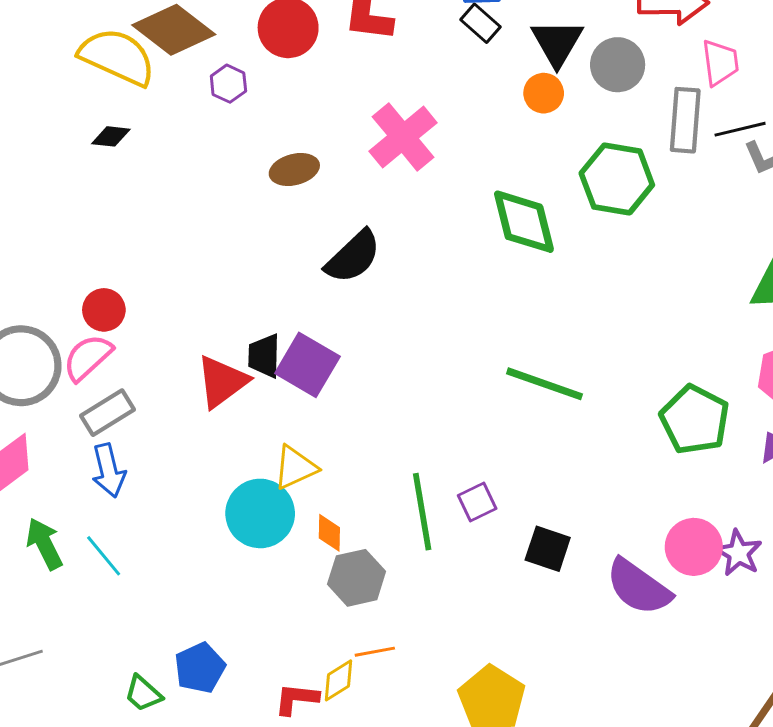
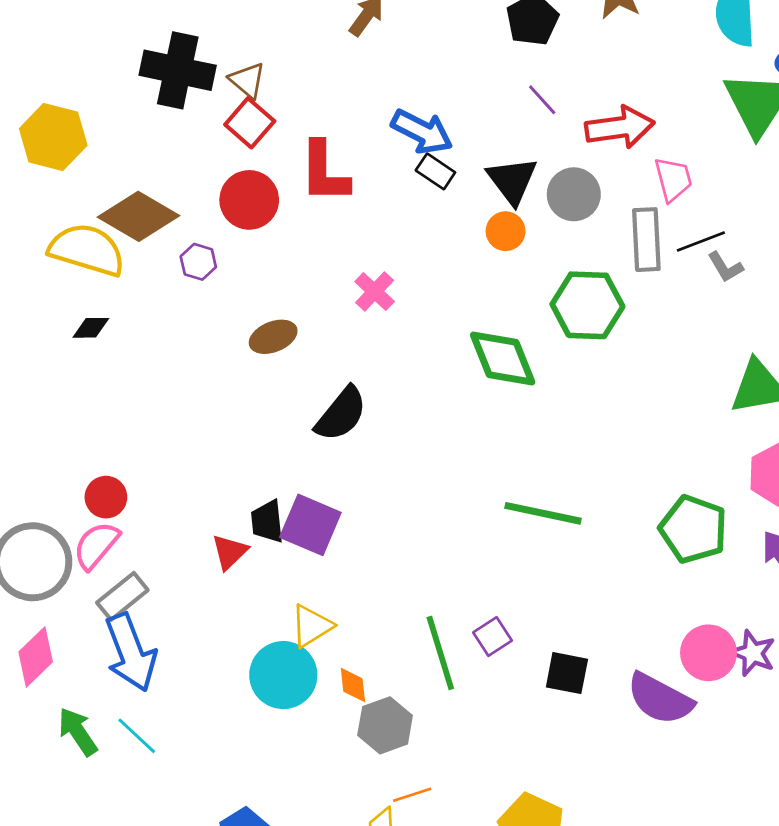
pink cross: (403, 137) -> (375, 292), size x0.6
red triangle: (222, 382) -> (230, 552), size x0.7
blue arrow: (109, 470) -> (131, 652), size x1.5

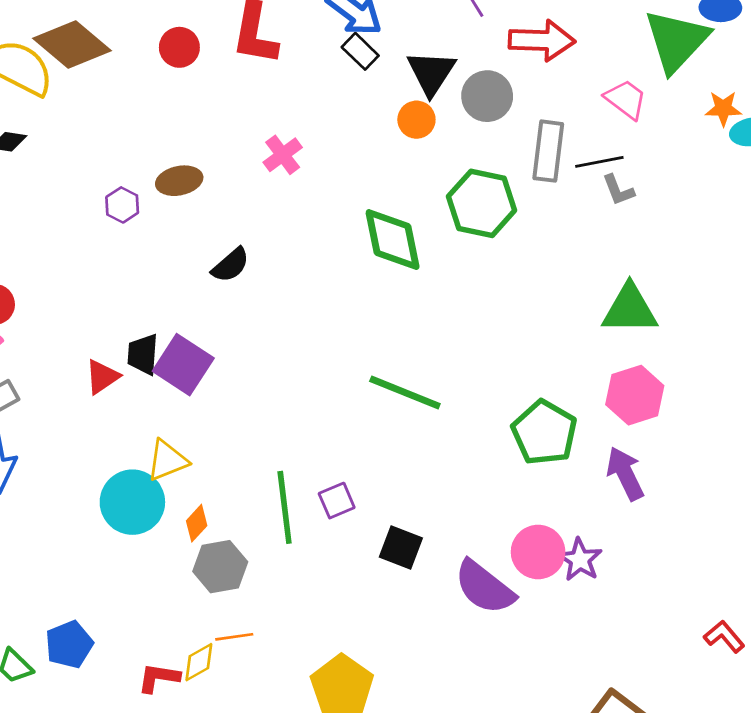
pink trapezoid: (673, 179) -> (626, 99), moved, turned -48
red circle: (249, 200) -> (179, 47), size x0.7
purple hexagon: (198, 262) -> (122, 205), moved
black semicircle: (341, 414) -> (231, 265), size x0.7
orange diamond: (353, 685) -> (197, 523), turned 39

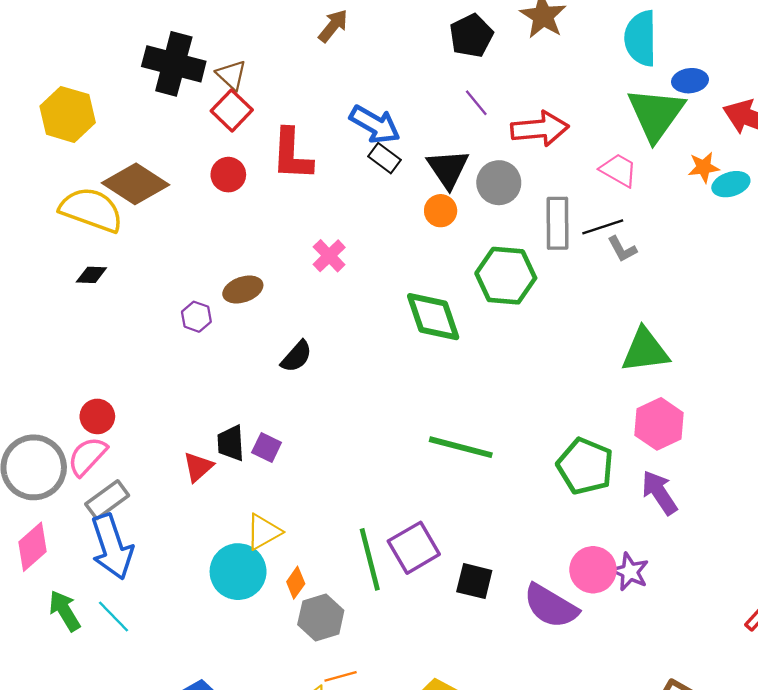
purple square: (183, 365) -> (267, 448), size x0.6
purple square: (337, 501) -> (414, 548), size x1.6

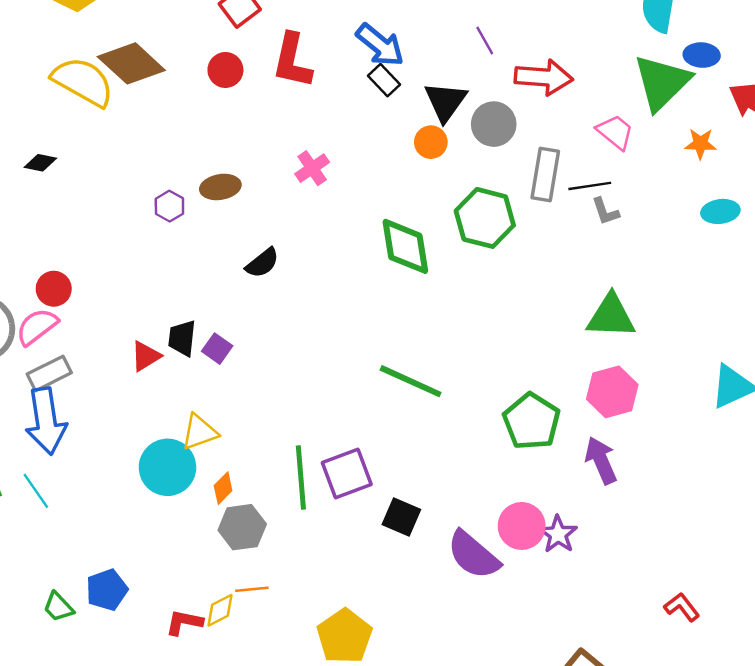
cyan ellipse: (731, 184) -> (720, 211), moved
black diamond: (91, 275) -> (40, 163), moved

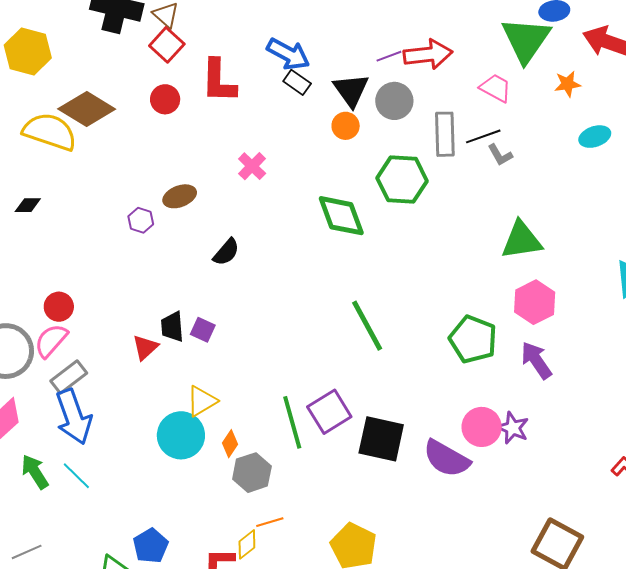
purple line: (485, 41) -> (389, 56), moved, turned -70
green line: (411, 381) -> (367, 326), turned 48
black square: (401, 517) -> (381, 439), size x1.5

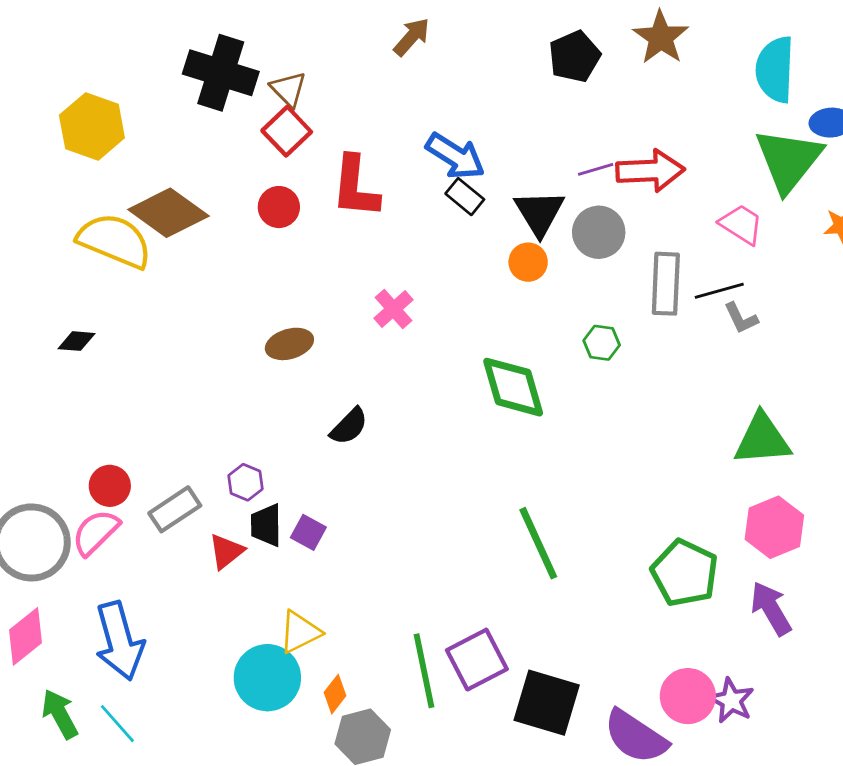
green hexagon: (402, 180) -> (602, 343), size x0.5
purple hexagon: (141, 220) -> (245, 482), moved
gray rectangle: (69, 377) -> (175, 509), moved

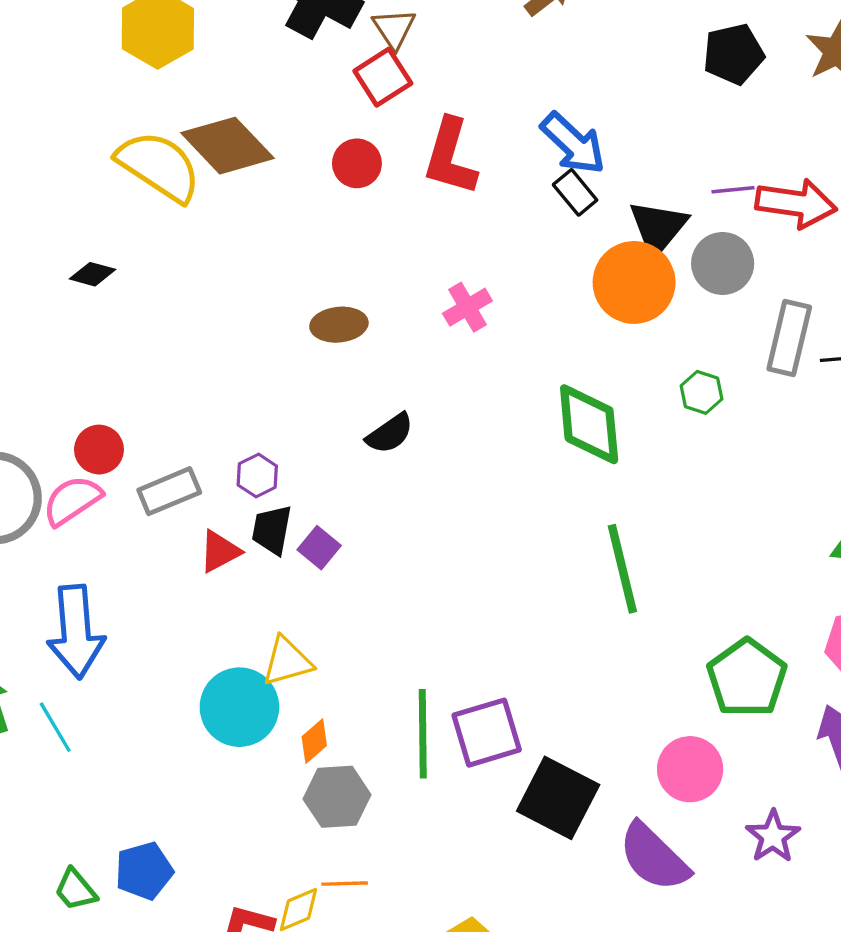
orange circle: (528, 262) -> (634, 282), size x1.8
green line: (538, 543) -> (622, 569), moved
pink circle: (688, 696) -> (690, 769), moved

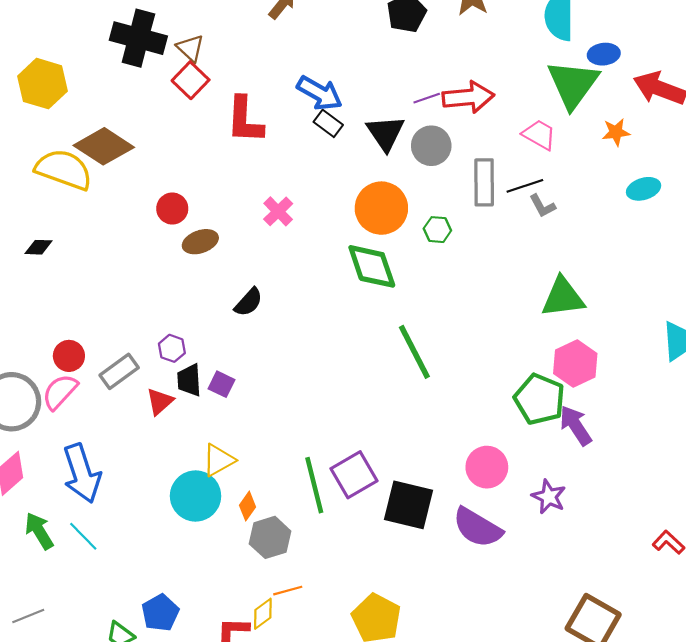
red circle: (357, 163) -> (172, 209), moved
orange circle: (634, 282) -> (381, 208), moved
green pentagon: (747, 678) -> (539, 399), moved

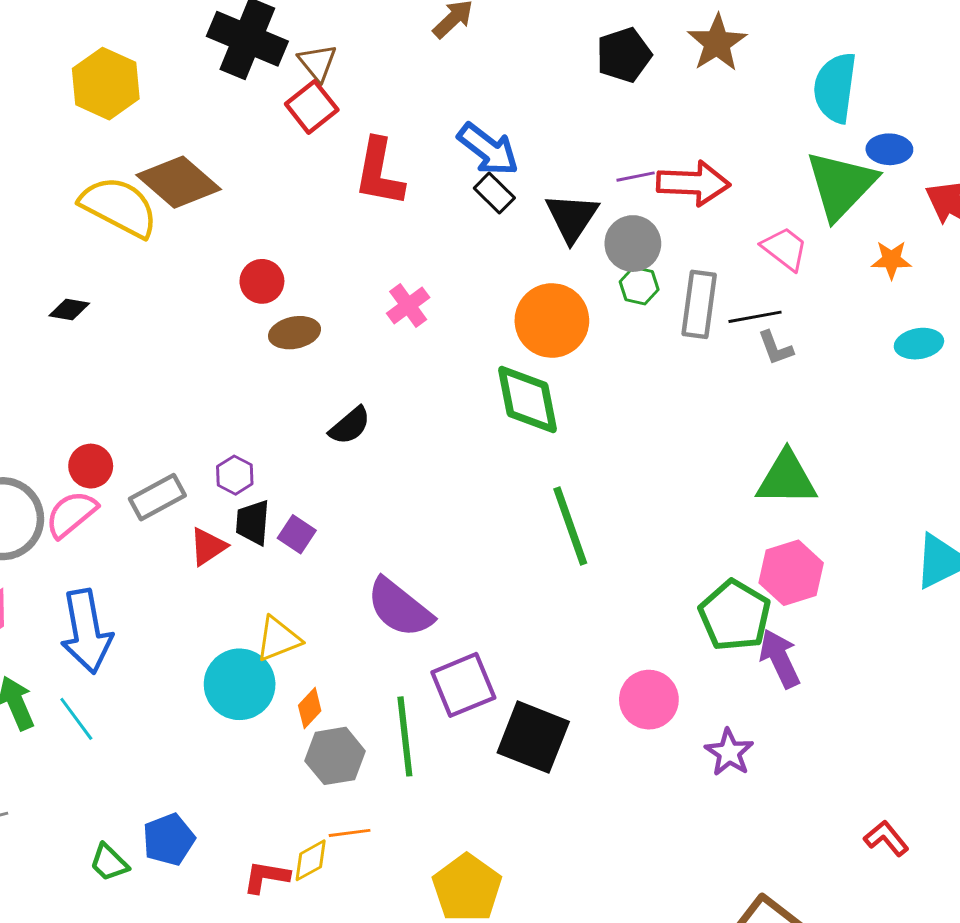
green hexagon: (437, 230) -> (639, 286), moved
green line: (314, 485) -> (405, 736), moved
purple semicircle: (477, 528) -> (400, 608), moved

